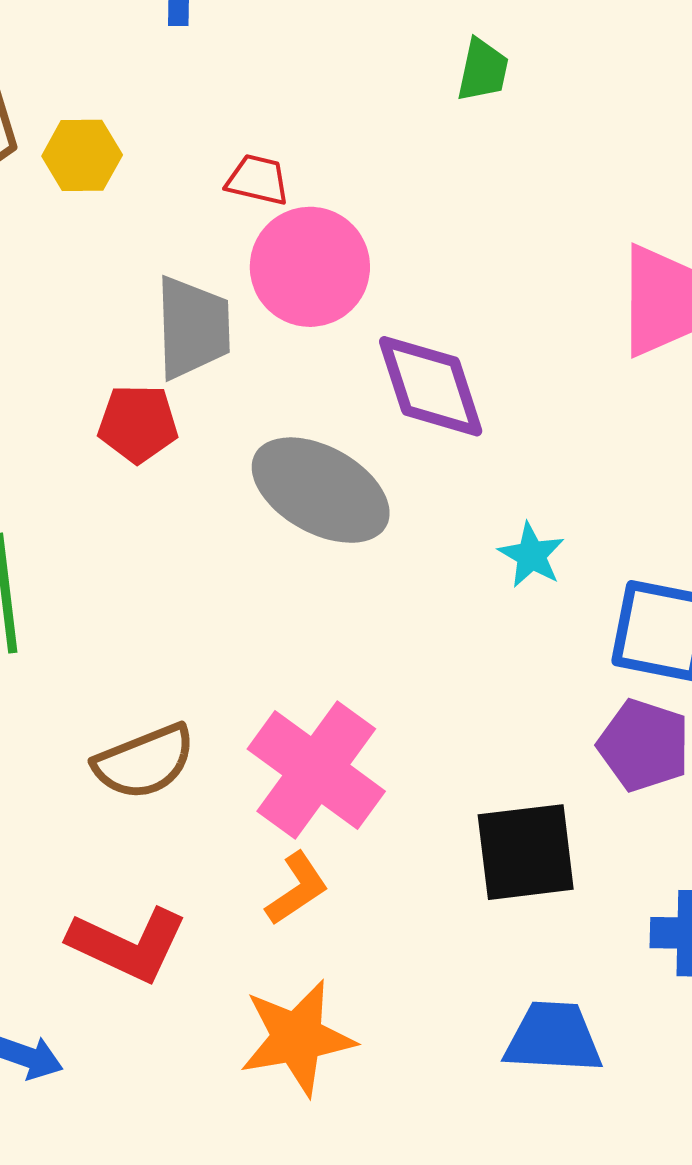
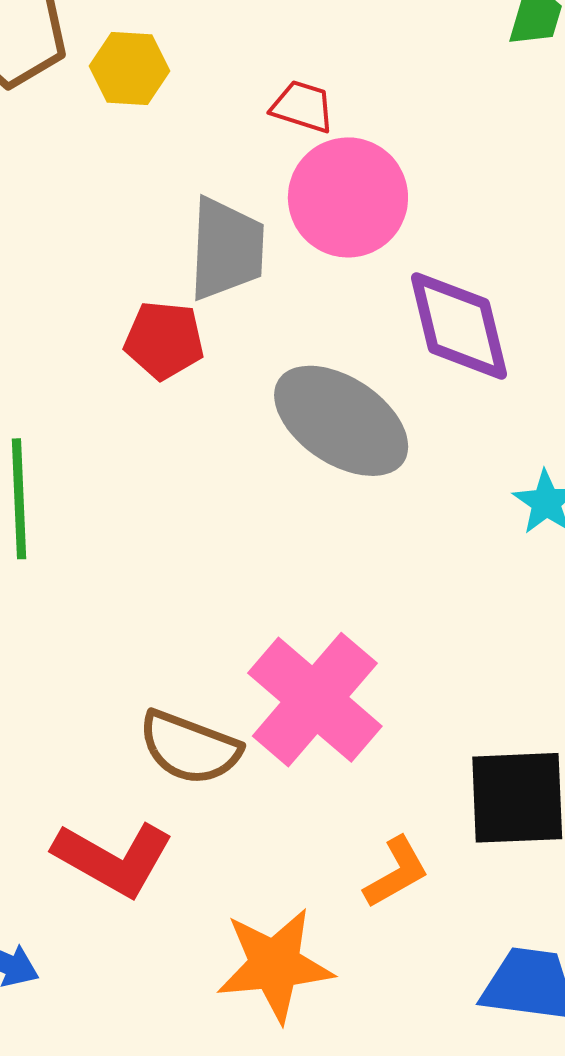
brown semicircle: (144, 762) -> (190, 748), moved, turned 38
orange L-shape: (297, 889) -> (396, 872), moved

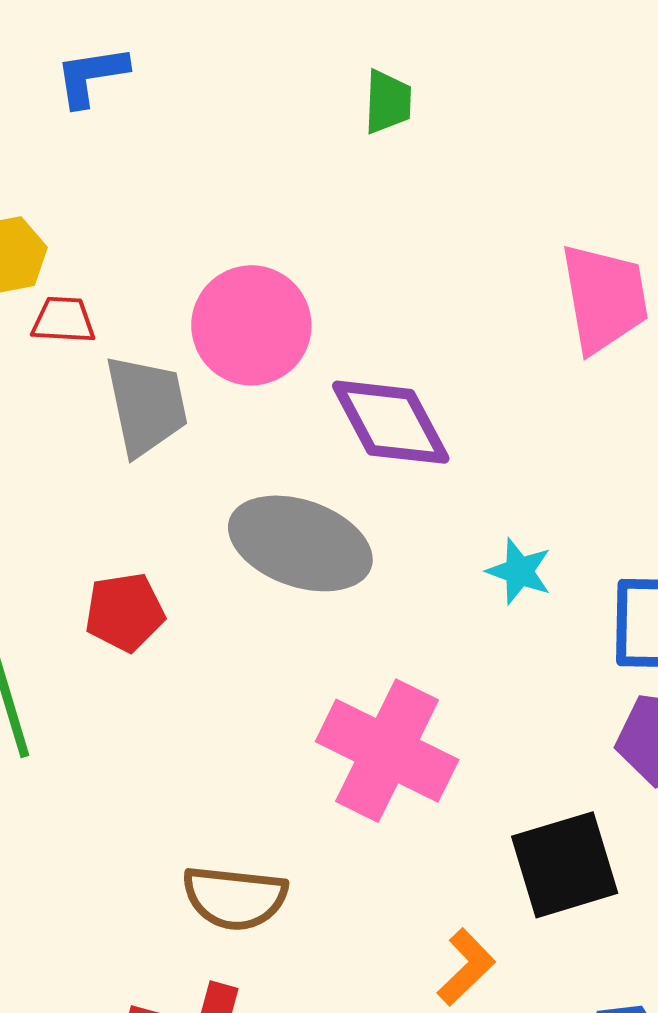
red trapezoid: (303, 107) -> (63, 320), moved
red pentagon: (164, 340) -> (125, 612), moved
pink cross: (315, 700) -> (387, 751), moved

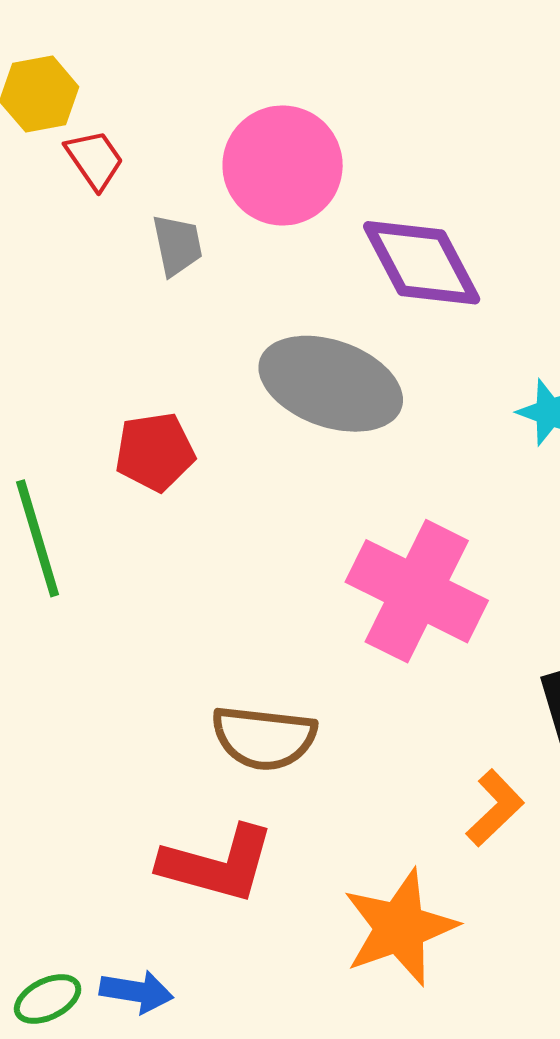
red trapezoid: (63, 320) -> (95, 160), turned 52
gray trapezoid: (146, 405) -> (177, 245), size x0.6

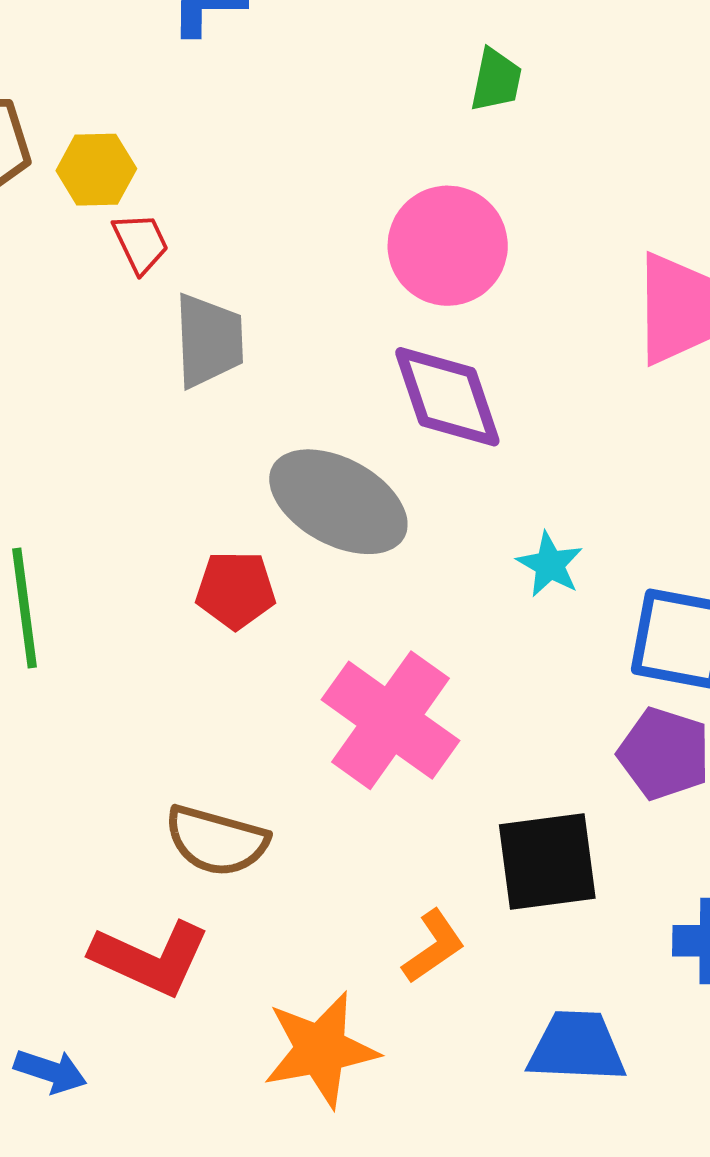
pink circle: (283, 165) -> (448, 246), moved
gray trapezoid: (177, 245) -> (209, 341), size x1.5
red pentagon: (155, 452) -> (236, 590), moved

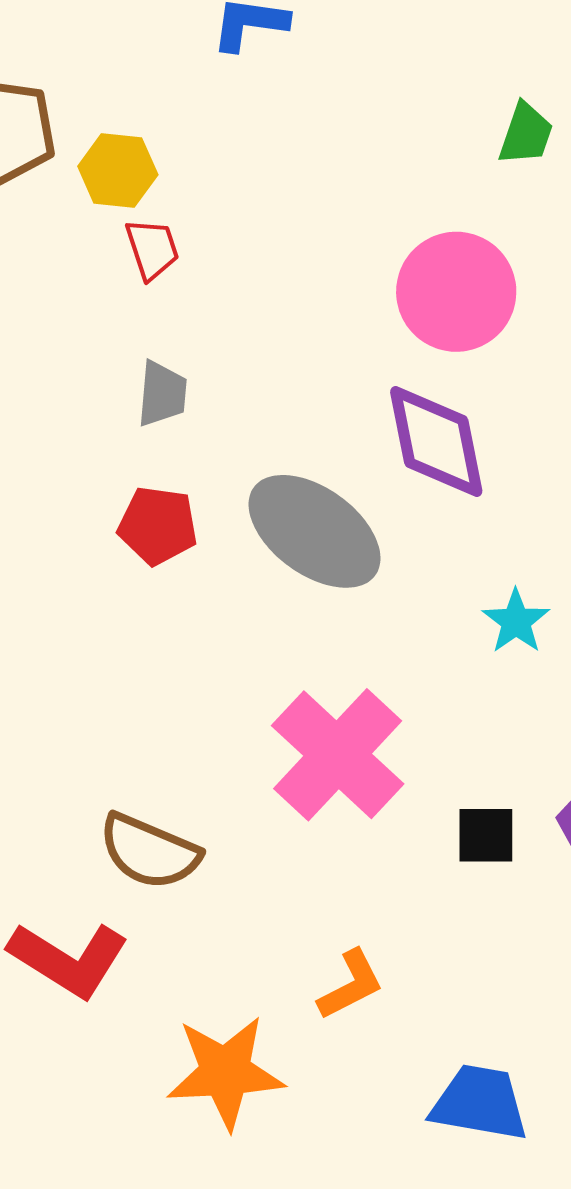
gray trapezoid: (209, 341) -> (162, 394), moved, size x0.7
red pentagon: (236, 590) -> (158, 525), moved
black square: (547, 862) -> (486, 835), moved, size x0.6

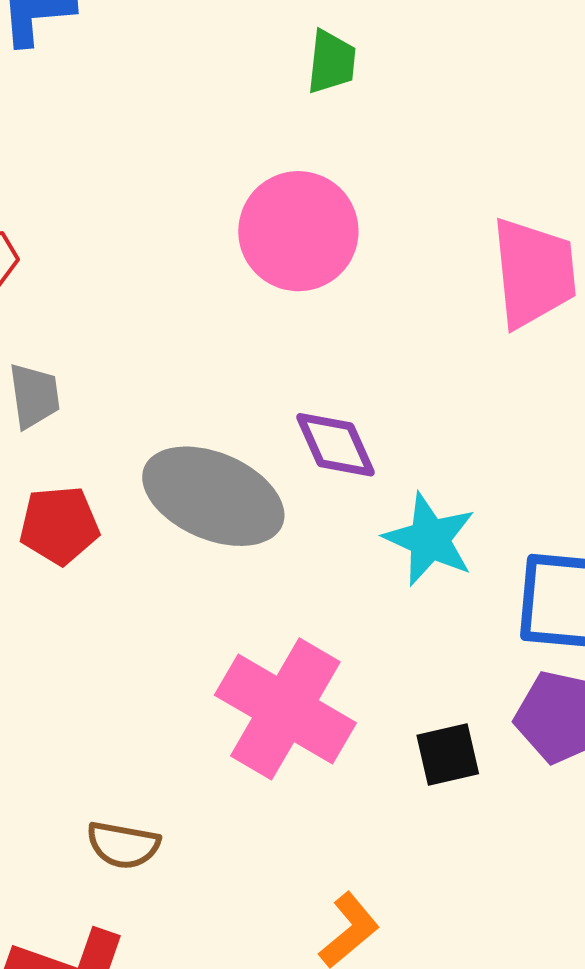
purple diamond: (436, 441) -> (335, 445), moved, size x0.7
cyan star: (516, 621) -> (430, 539), size x1.4
brown semicircle: (149, 851) -> (123, 845), size x0.7

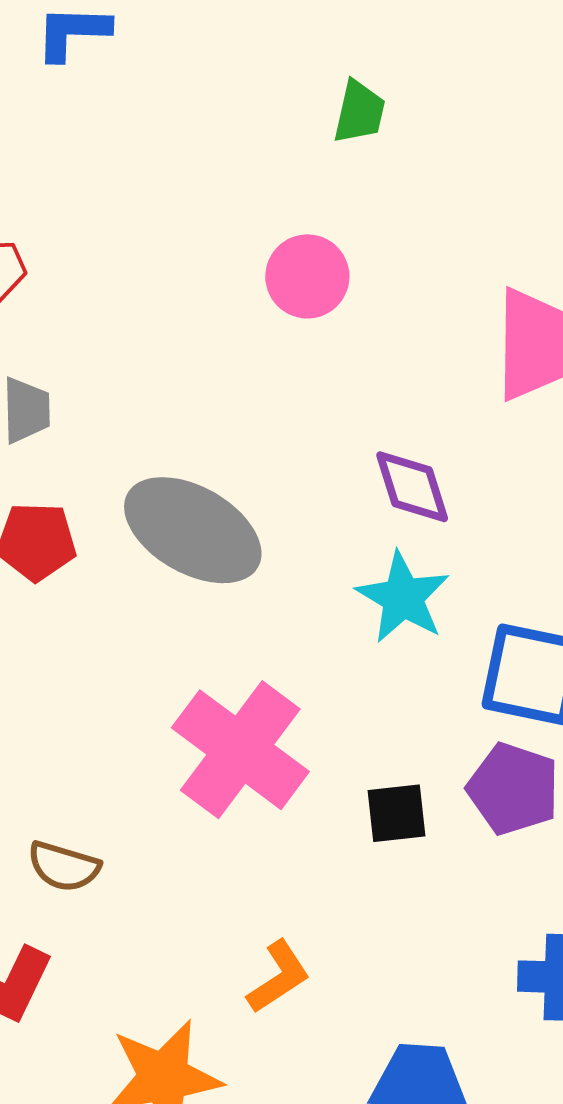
pink circle: (298, 231) -> (307, 276), size x0.7
purple diamond: (335, 445) -> (412, 487), moved

